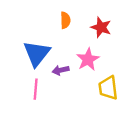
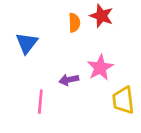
red star: (101, 27) -> (102, 16), moved
blue triangle: (37, 53) -> (27, 43), moved, size x0.7

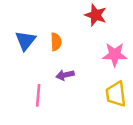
orange semicircle: (74, 23) -> (56, 42), moved
pink star: (100, 68) -> (115, 55), moved, turned 30

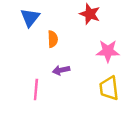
blue triangle: (25, 41) -> (30, 18), moved

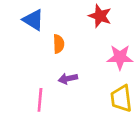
blue triangle: (30, 18) -> (33, 20), turned -36

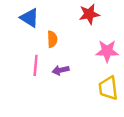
red star: (100, 16) -> (89, 14), turned -30
pink line: (40, 100) -> (36, 65), moved

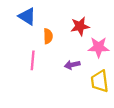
red star: (89, 14) -> (80, 26), moved
purple arrow: (61, 70) -> (72, 65), moved

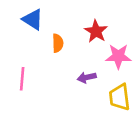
red star: (80, 26) -> (96, 31), turned -30
pink line: (33, 60) -> (22, 79), moved

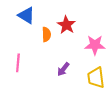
red star: (96, 31) -> (66, 25), moved
purple arrow: (87, 77) -> (63, 69), moved, turned -40

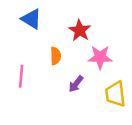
orange semicircle: (46, 34) -> (56, 56), moved
pink star: (95, 45) -> (100, 57), moved

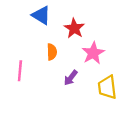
blue triangle: (31, 19) -> (41, 15), moved
pink star: (100, 57) -> (93, 53), turned -30

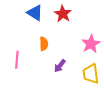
red star: (74, 28) -> (63, 14), moved
pink star: (93, 53) -> (91, 44), moved

